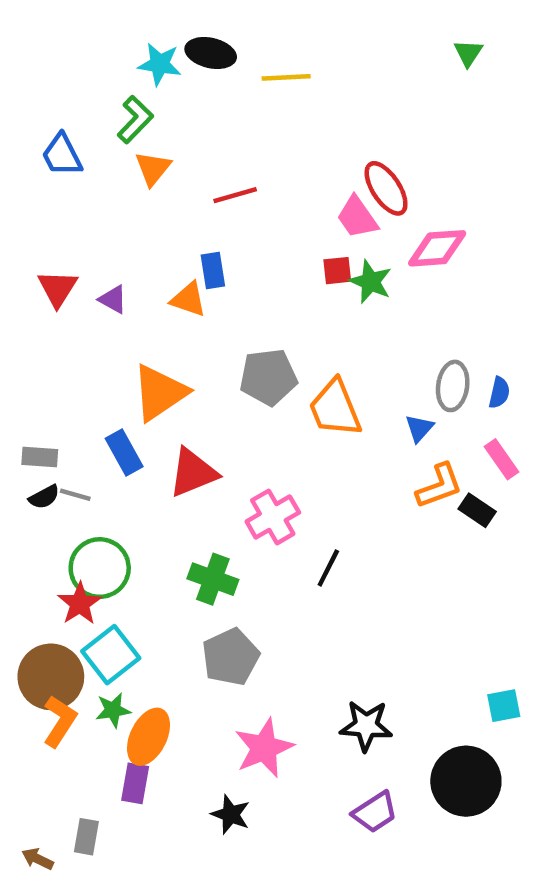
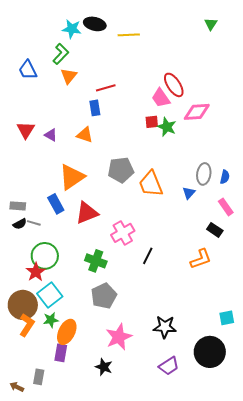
blue rectangle: (213, 271) -> (95, 108), moved
orange L-shape: (439, 486) -> (201, 259), moved

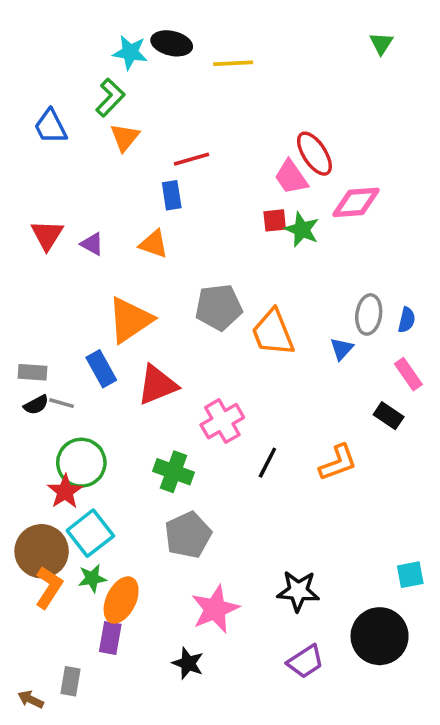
orange L-shape: (201, 259) -> (338, 463), moved

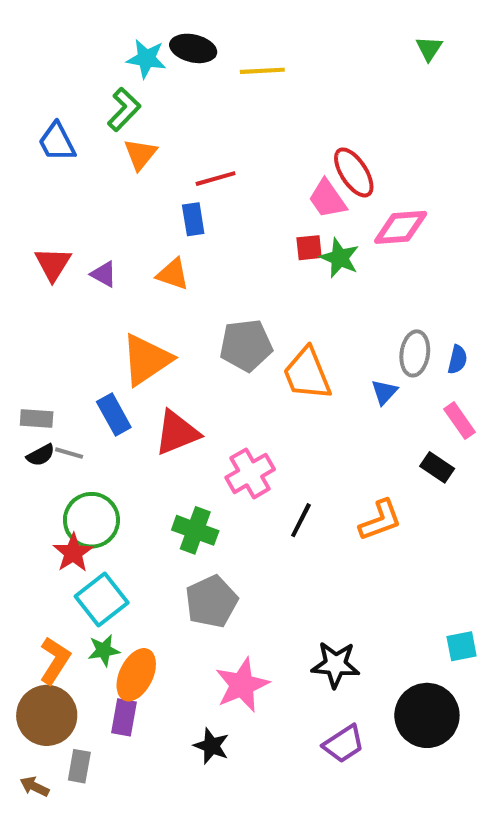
brown circle: (42, 551) -> (47, 715), moved

